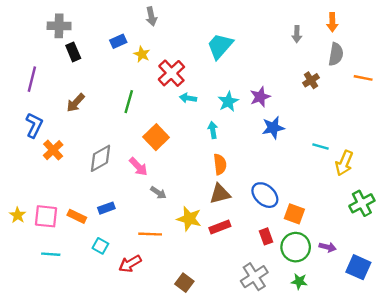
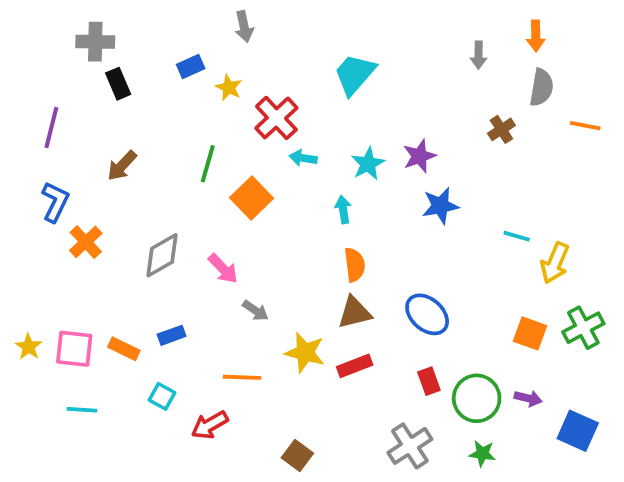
orange square: (156, 137) -> (252, 198), moved
orange square: (294, 214) -> (530, 333), moved

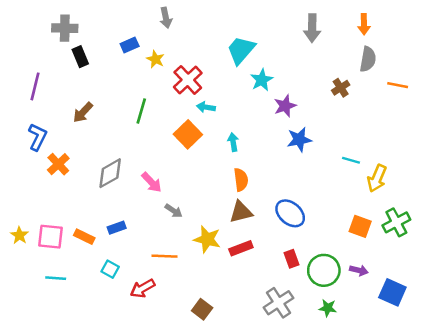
gray arrow: (479, 55) -> (312, 28), moved, size x1.5
cyan star: (368, 164) -> (262, 80), moved
orange square: (252, 198) -> (188, 134), moved

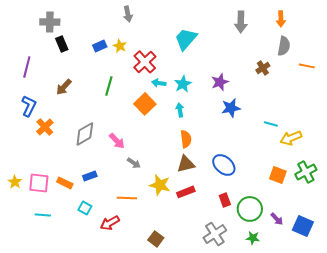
blue rectangle: (130, 45) -> (100, 46), moved
cyan star: (262, 80) -> (183, 84), moved
yellow arrow: (377, 178) -> (291, 138), turned 45
purple arrow: (359, 270) -> (277, 219), moved, turned 32

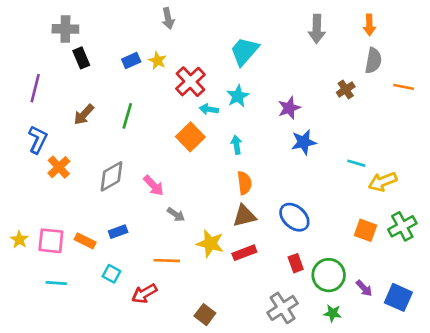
cyan star: (183, 84) -> (238, 96), moved
green line: (109, 86) -> (127, 116), moved

